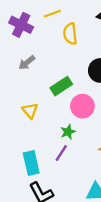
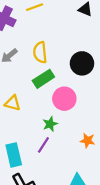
yellow semicircle: (70, 34) -> (40, 52), moved
yellow triangle: (30, 111) -> (13, 103), turned -35

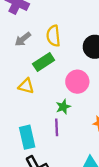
green rectangle: (43, 79) -> (44, 62), moved
purple line: (43, 145) -> (57, 127), turned -35

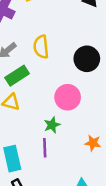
green rectangle: (44, 62) -> (17, 76), moved

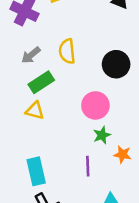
green star: (52, 125) -> (102, 135), moved
purple line: (45, 148) -> (88, 166), moved

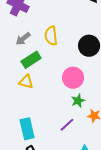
purple line: (88, 166) -> (67, 125), turned 49

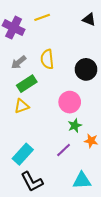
yellow triangle: (26, 82) -> (22, 106), turned -35
cyan rectangle: (27, 129) -> (23, 154), turned 55

